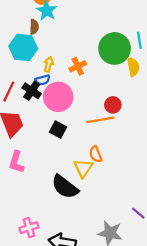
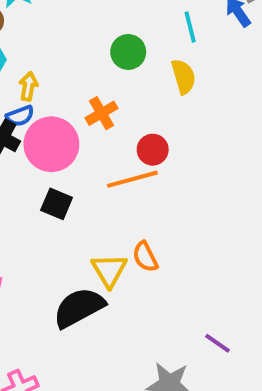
green circle: (115, 48) -> (128, 52), moved, size x0.6
orange cross: (78, 66) -> (102, 113), moved
orange semicircle: (96, 154) -> (145, 257), moved
black semicircle: (65, 187) -> (79, 308), turned 120

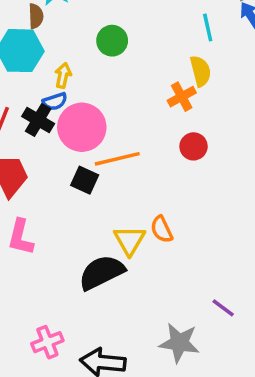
green circle: (128, 52) -> (112, 41), moved
orange cross: (102, 113) -> (182, 97), moved
red circle: (153, 150) -> (194, 146), moved
orange line: (132, 179) -> (117, 159), moved

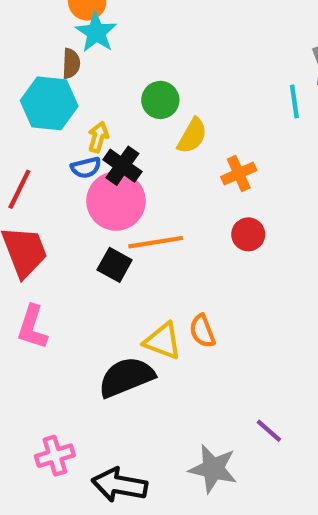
cyan line: (208, 27) -> (294, 102), moved
yellow semicircle: (200, 71) -> (192, 136), moved, turned 40
black cross: (38, 120) -> (122, 166), moved
yellow triangle: (129, 240) -> (163, 341), turned -44

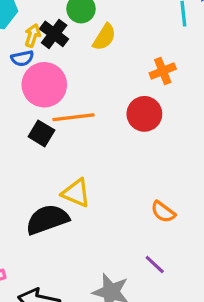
black cross: (122, 166) -> (54, 34), moved
orange cross: (239, 174) -> (163, 71), moved
red circle: (248, 234) -> (144, 114), size x1.4
orange semicircle: (202, 331) -> (163, 212), moved, turned -35

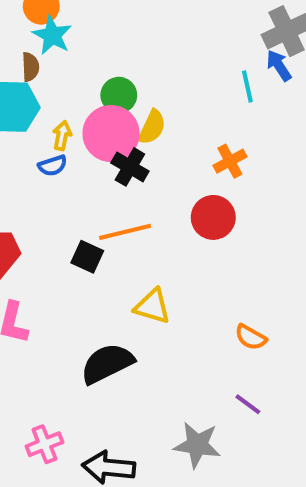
black cross: (54, 34) -> (130, 167), moved
pink circle: (44, 85) -> (111, 134), moved
yellow triangle: (76, 193) -> (152, 306), moved

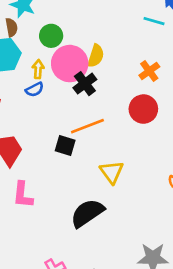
cyan line: (247, 87) -> (154, 21), turned -54
green circle: (119, 95) -> (51, 36), moved
black cross: (130, 167) -> (85, 84), turned 30
yellow triangle: (152, 306) -> (112, 172), turned 45

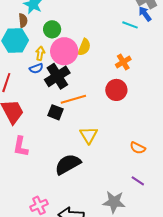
black cross: (85, 84) -> (57, 76), moved, size x1.4

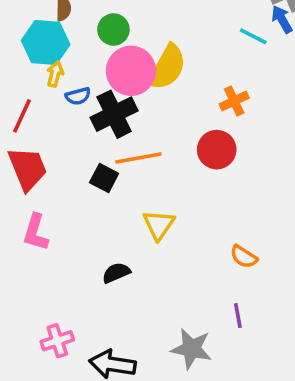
yellow semicircle: (84, 47) -> (167, 67), size x1.5
yellow arrow: (40, 53) -> (55, 74), moved
black semicircle: (68, 164) -> (116, 273), size x0.6
purple line: (138, 181) -> (238, 316), turned 40

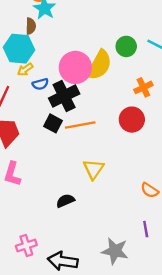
green circle: (113, 29) -> (126, 46), moved
yellow arrow: (55, 74) -> (25, 69), turned -140
black square: (104, 178) -> (53, 123), moved

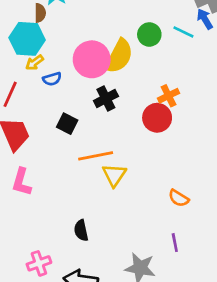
orange cross: (143, 87) -> (168, 96), moved
black cross: (64, 96) -> (106, 98), moved, size x0.7
orange line: (80, 125) -> (96, 156), moved
black semicircle: (65, 201) -> (81, 230), moved, turned -78

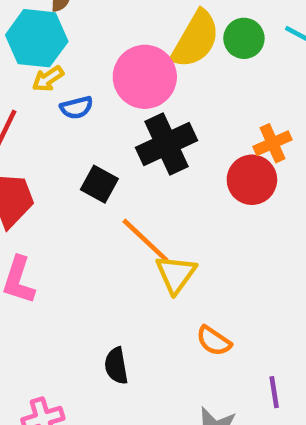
yellow semicircle: (119, 56) -> (195, 39), moved
black cross: (106, 98) -> (167, 144), size x1.4
orange line: (96, 156) -> (145, 240), turned 52
orange semicircle: (179, 198) -> (214, 341), moved

